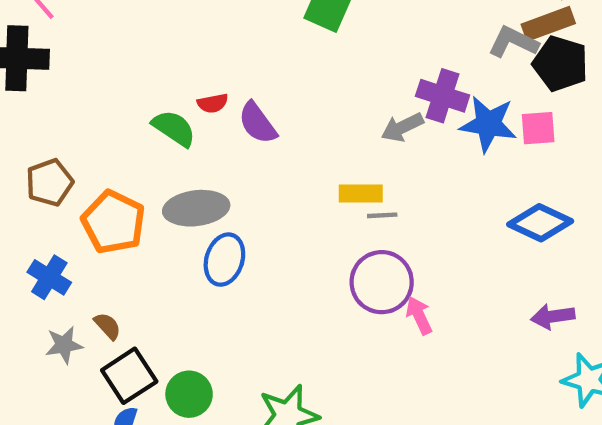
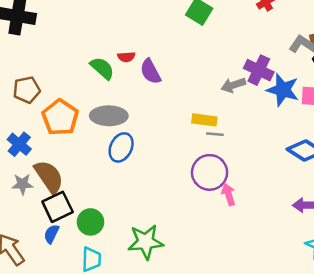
brown semicircle: (108, 326) -> (49, 177), size x2.0

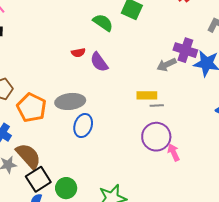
green semicircle: (102, 68) -> (103, 23), moved

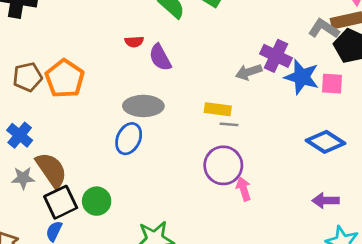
gray ellipse: (70, 101) -> (143, 106), moved
orange pentagon: (32, 108) -> (65, 79), moved
green circle: (66, 188) -> (97, 201), moved

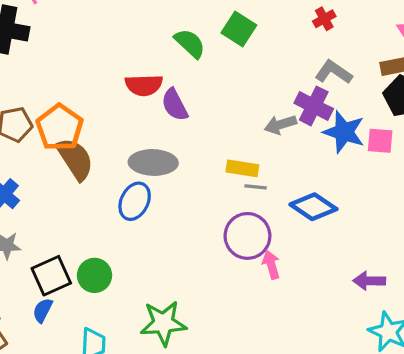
gray L-shape: (324, 29) -> (334, 72), moved
red semicircle: (134, 42) -> (144, 85), size x1.6
blue diamond: (325, 142) -> (313, 207), moved
brown semicircle: (51, 170) -> (75, 159), moved

